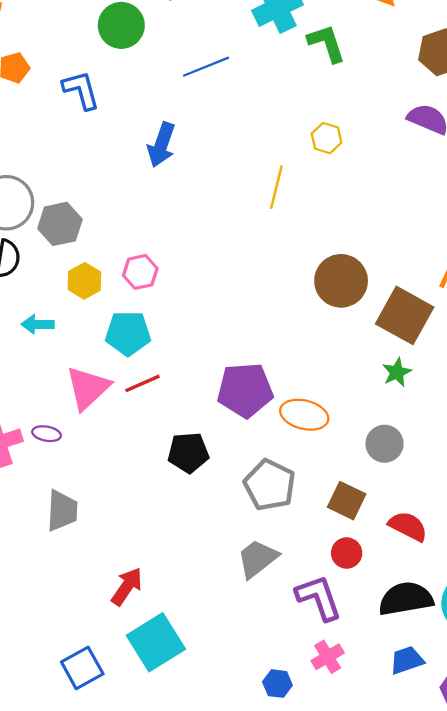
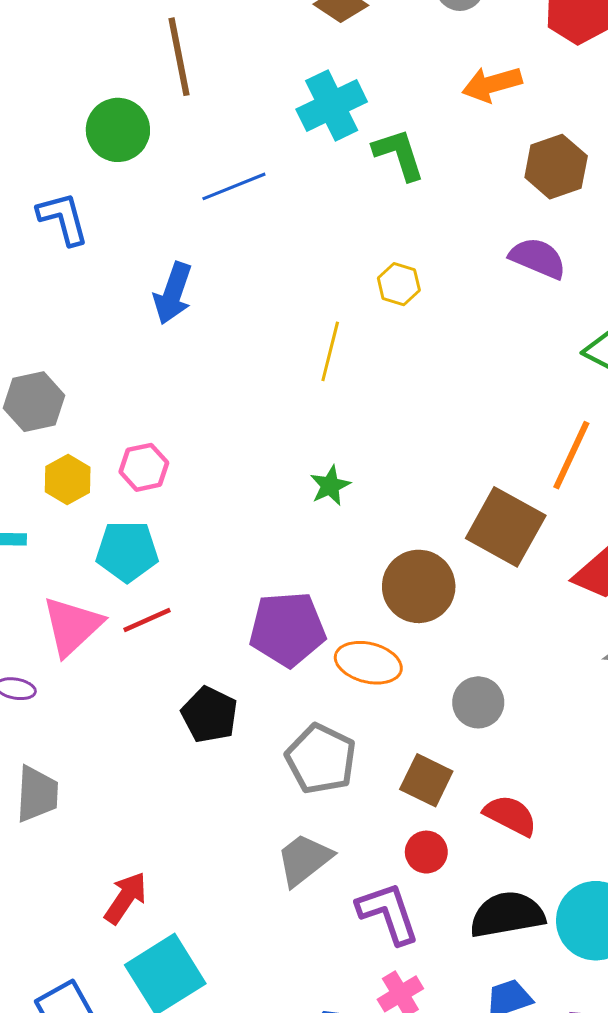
brown circle: (341, 281) -> (419, 586), moved
green star: (397, 372) -> (330, 486), moved
black pentagon: (188, 453) -> (210, 715), turned 30

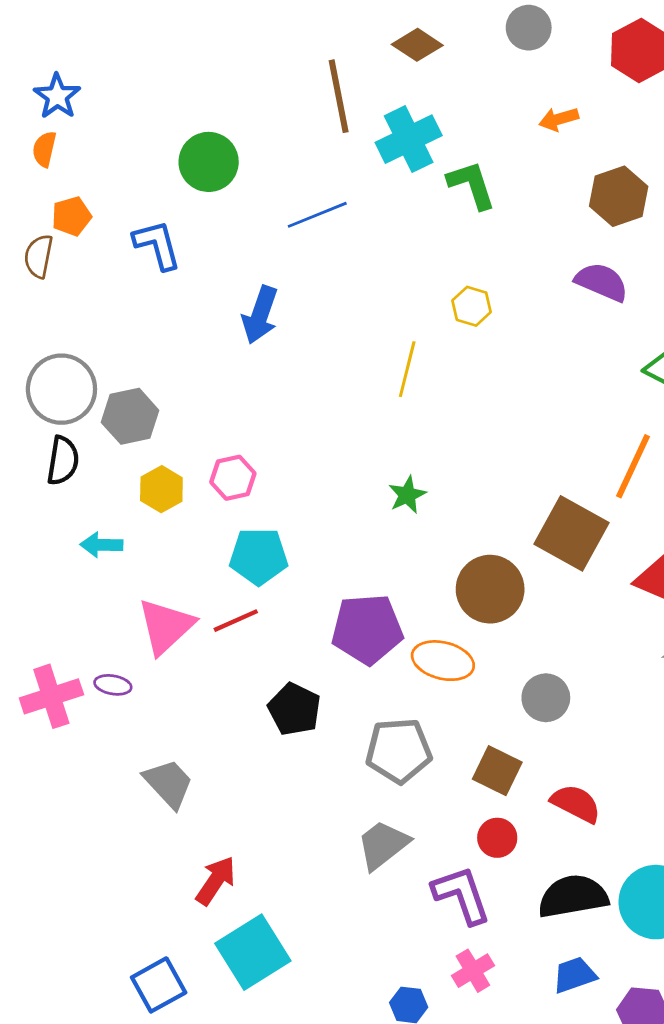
brown line: (179, 57) -> (339, 96), moved
orange arrow: (492, 84) -> (559, 119), size x0.7
cyan pentagon: (127, 551) -> (259, 556), moved
gray pentagon: (321, 759) -> (399, 751), turned -30
gray trapezoid: (37, 794) -> (169, 783), moved, turned -46

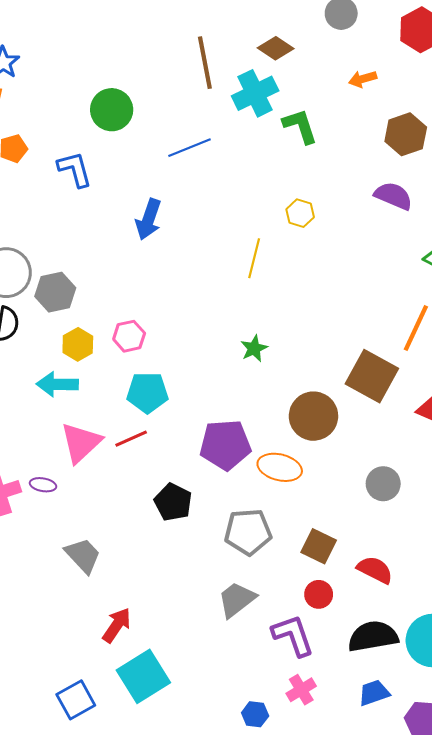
brown diamond: (417, 45) -> (276, 48), moved
cyan arrow: (101, 545) -> (57, 384), moved, size x1.4
gray circle: (546, 698) -> (383, 484), moved

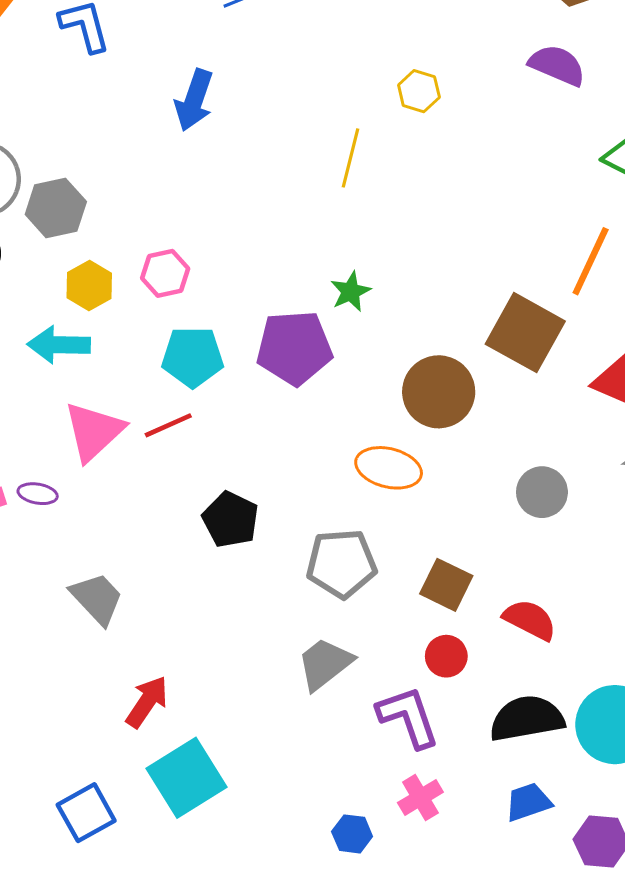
purple pentagon: (225, 445) -> (294, 348), moved

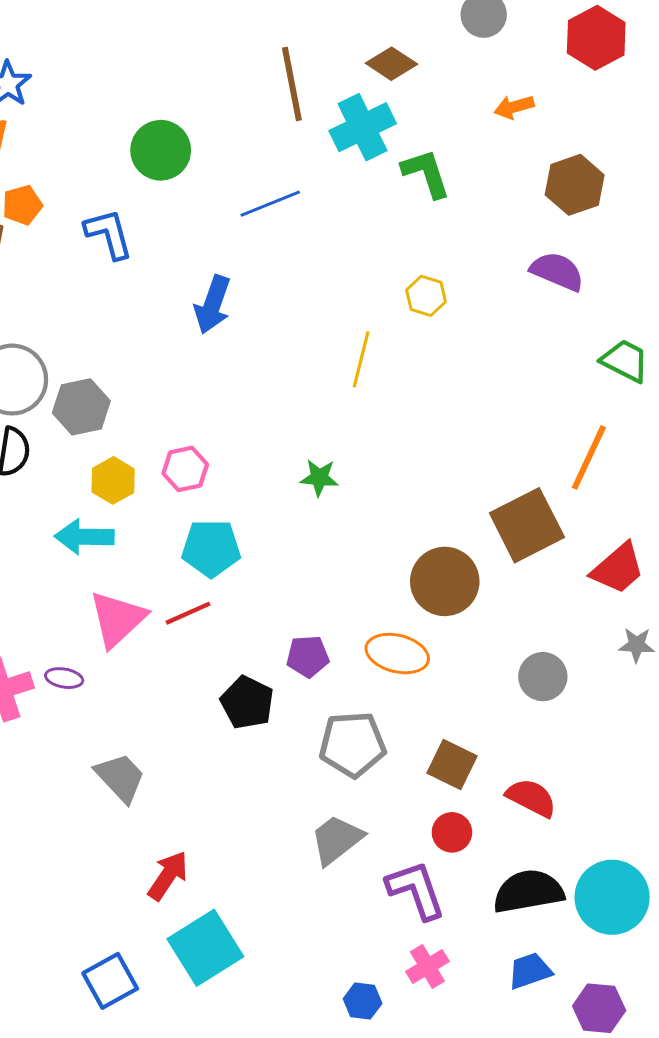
green star: (351, 292) -> (319, 478), moved, turned 30
brown square: (525, 333) -> (527, 525), turned 34
purple pentagon: (294, 348) -> (308, 656), moved, size x0.6

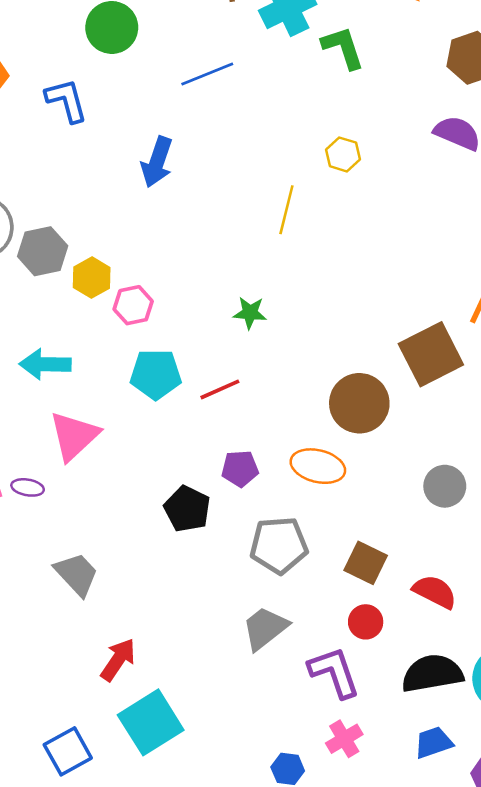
yellow hexagon: (113, 480) -> (92, 278), moved
red line: (188, 613) -> (220, 389), moved

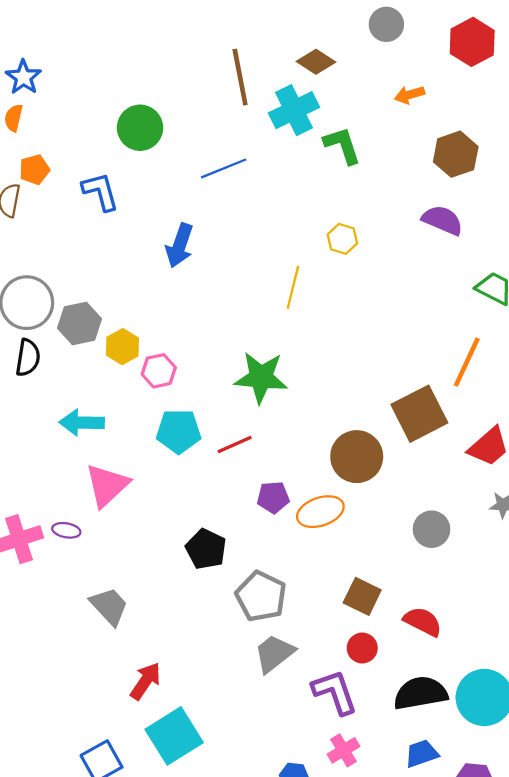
green star: (250, 313) -> (261, 377), size x1.8
orange ellipse: (318, 466) -> (320, 512), turned -33
purple pentagon: (240, 469) -> (273, 497), moved
gray pentagon: (279, 545) -> (261, 596), moved, turned 30

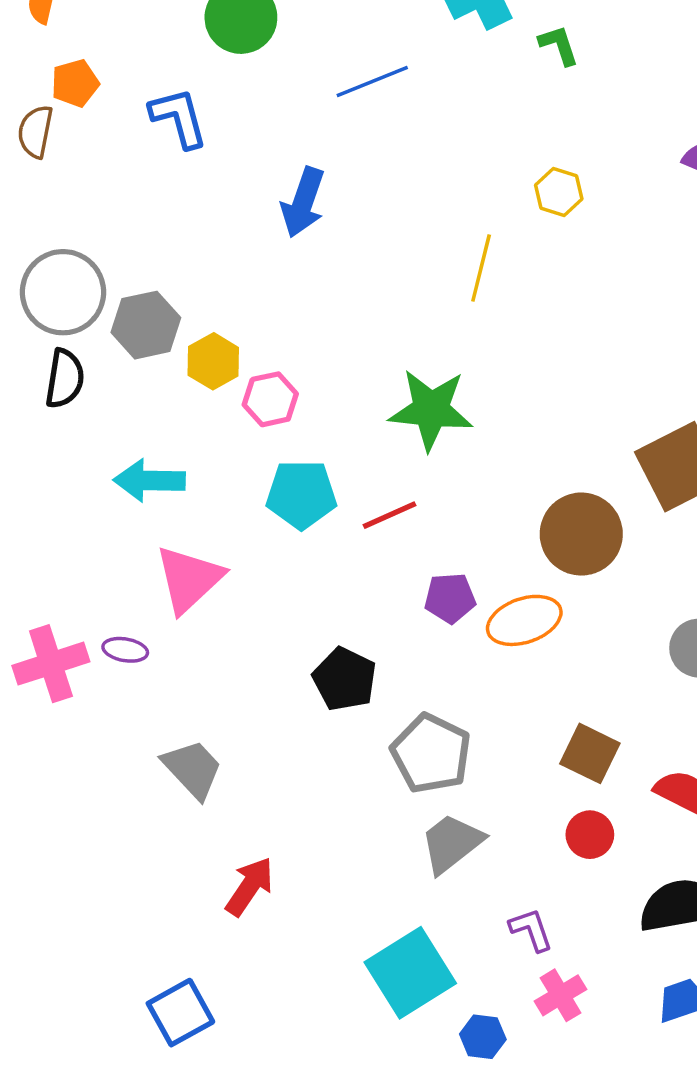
green L-shape: (342, 145) -> (559, 45), size x0.7
purple L-shape: (335, 692) -> (531, 930), moved, size x0.6
cyan square: (174, 736) -> (410, 973), moved

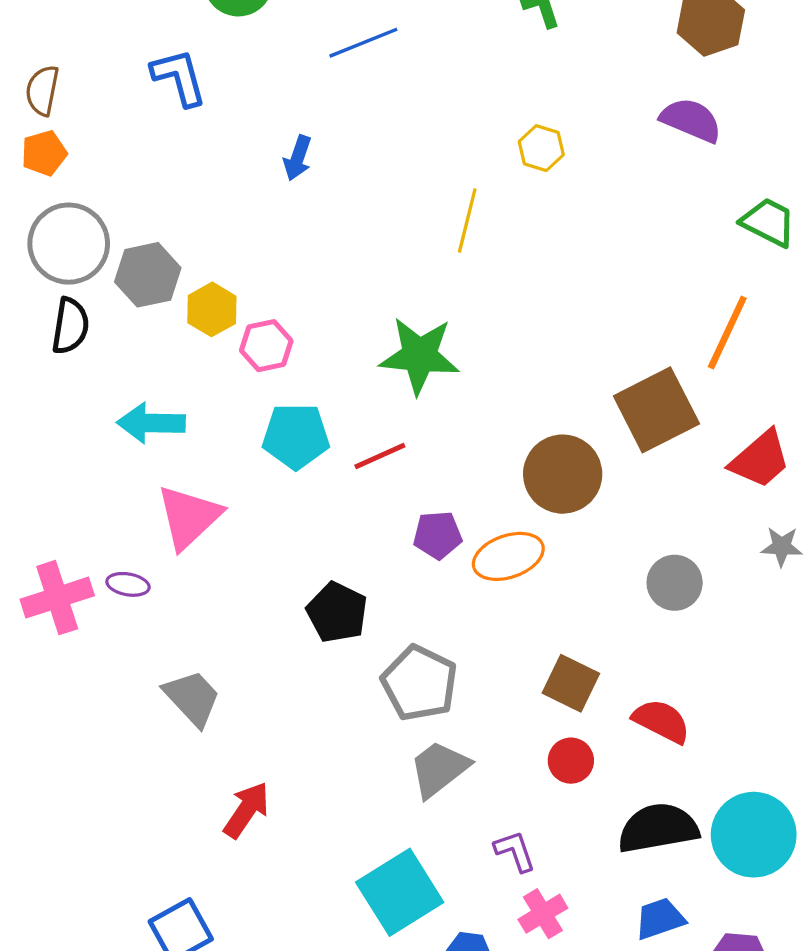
orange pentagon: (75, 83) -> (44, 153), moved
blue arrow: (303, 202) -> (298, 158), size x0.7

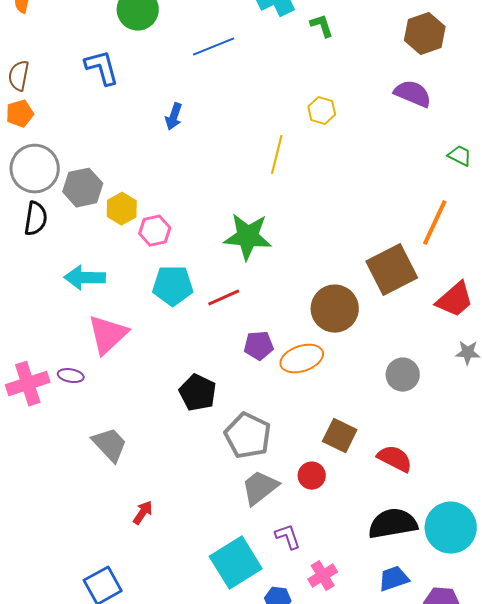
green trapezoid: (768, 222) -> (460, 156), size x0.7
red circle: (571, 761) -> (312, 476), moved
red arrow: (247, 810) -> (143, 513), size x0.7
purple L-shape: (515, 851) -> (288, 537), moved

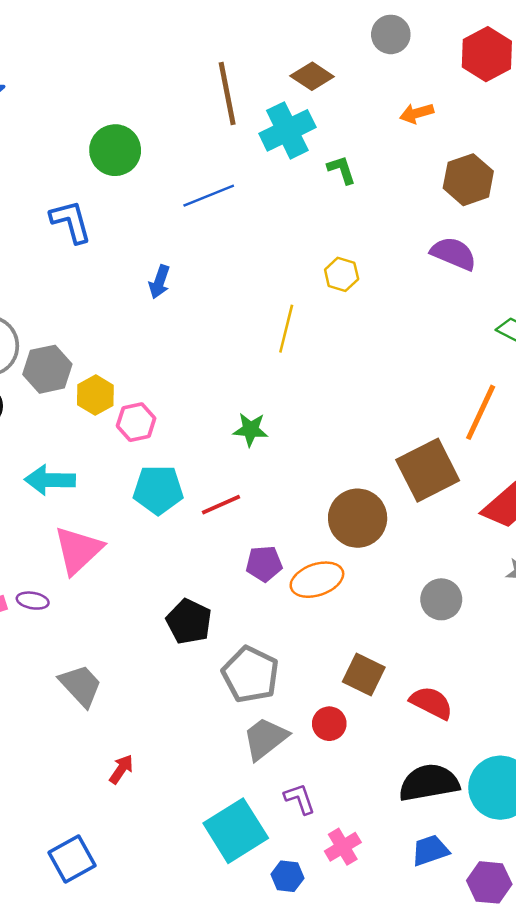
green star: (248, 237) -> (250, 430), size x0.6

